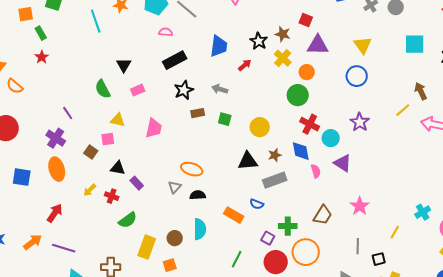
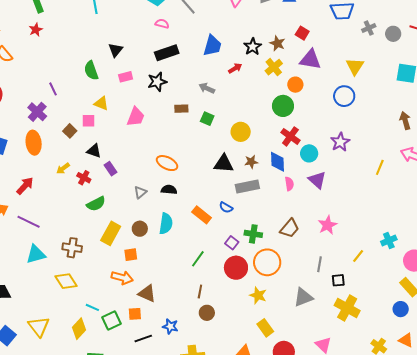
black star: (184, 90) -> (157, 82), moved
yellow line: (403, 110) -> (380, 167), moved, turned -35
gray triangle: (175, 187) -> (140, 192), moved

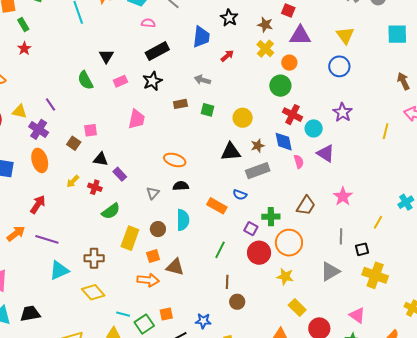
black star: (253, 47) -> (229, 18), moved
yellow triangle: (101, 103) -> (20, 112), moved
brown triangle: (147, 294) -> (175, 267), moved

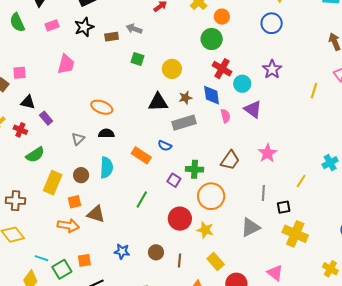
brown rectangle: (180, 104) -> (112, 37), moved
red circle: (259, 253) -> (180, 219), moved
brown line: (227, 282) -> (180, 261), moved
blue star: (203, 321) -> (122, 251), moved

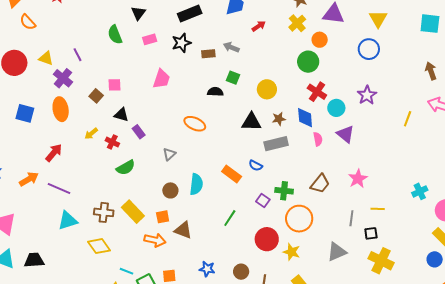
black semicircle: (106, 133) -> (215, 92), moved
yellow line: (301, 181) -> (378, 209), moved, turned 56
yellow rectangle: (53, 183) -> (133, 212), moved, turned -70

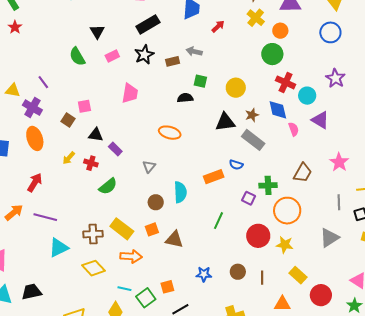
gray rectangle: (276, 144) -> (253, 140), turned 60
orange rectangle: (232, 174) -> (214, 177), turned -48
orange arrow: (155, 240) -> (131, 256), moved

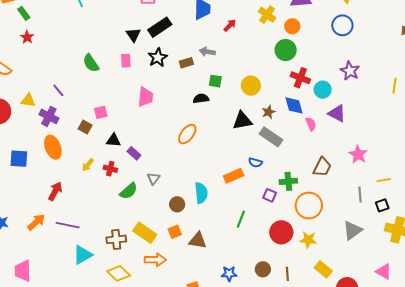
black triangle: (97, 32) -> (133, 35), moved
pink rectangle: (112, 56) -> (126, 61), turned -64
orange ellipse: (170, 133) -> (187, 134), turned -65
gray triangle: (149, 167) -> (153, 179), moved

